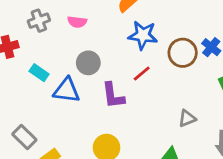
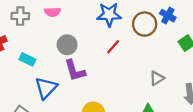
gray cross: (39, 21) -> (20, 16), turned 30
blue triangle: (67, 90) -> (46, 88), moved, turned -45
purple L-shape: (113, 96) -> (75, 70), moved

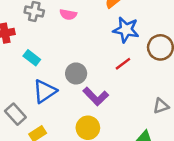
gray circle: (67, 45) -> (76, 73), moved
purple L-shape: (75, 70) -> (96, 96), moved, turned -40

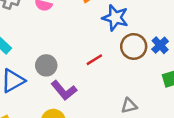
blue star: (126, 30) -> (115, 18), moved

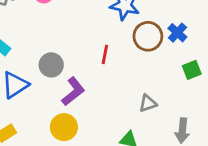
red line: (94, 60) -> (105, 54), turned -42
purple L-shape: (64, 90) -> (73, 91), turned -85

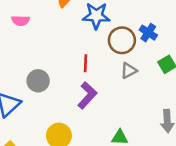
purple L-shape: (73, 91) -> (87, 95), moved
gray triangle: (148, 103) -> (129, 71), moved

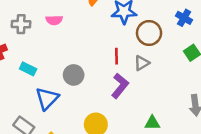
blue cross: (148, 33) -> (184, 18), moved
gray triangle: (129, 71) -> (142, 63), moved

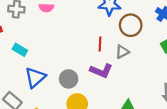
gray circle: (74, 75) -> (69, 79), moved
purple L-shape: (120, 86) -> (101, 71), turned 70

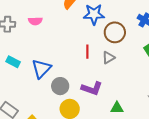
purple L-shape: (101, 71) -> (92, 88), moved
blue triangle: (35, 77) -> (41, 69), moved

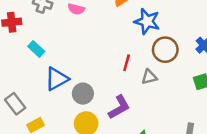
blue triangle: (41, 69) -> (57, 79), moved
purple L-shape: (92, 88) -> (119, 107), turned -65

